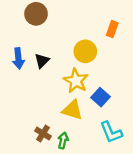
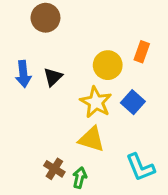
orange rectangle: (112, 29) -> (142, 52), moved
blue square: (101, 97) -> (133, 102), moved

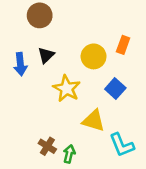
black triangle: (53, 77) -> (46, 55), moved
yellow star: (96, 102) -> (67, 89), moved
yellow triangle: (91, 139) -> (94, 121), moved

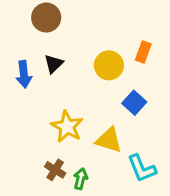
yellow star: (67, 89) -> (67, 127), moved

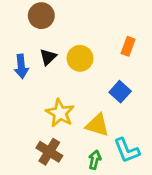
yellow circle: (109, 65) -> (80, 58), moved
brown cross: (55, 170) -> (49, 152), size x1.4
green arrow: (81, 179) -> (95, 160), moved

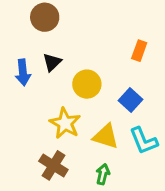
yellow circle: (80, 58) -> (87, 84), moved
cyan L-shape: (127, 150) -> (144, 141), moved

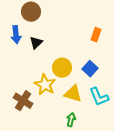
blue arrow: (23, 72) -> (16, 35), moved
yellow circle: (87, 84) -> (62, 68), moved
brown cross: (53, 165) -> (23, 101), moved

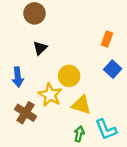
blue arrow: (16, 35) -> (18, 77), moved
blue square: (90, 69) -> (113, 69), moved
cyan L-shape: (99, 97) -> (106, 129), moved

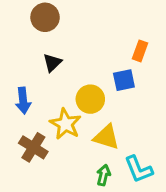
blue square: (113, 69) -> (124, 80), moved, turned 36

